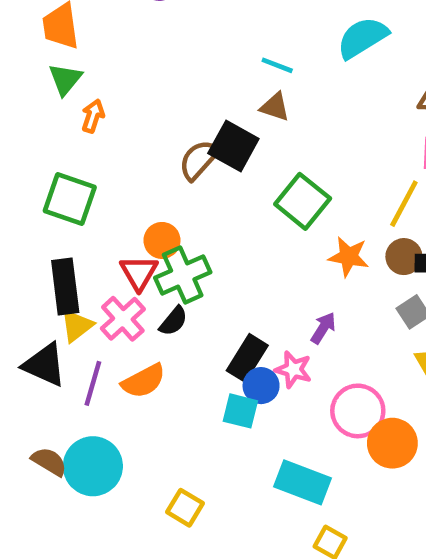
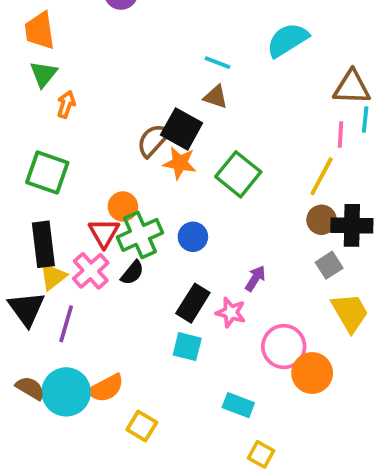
orange star: (349, 257) -> (180, 163), moved
black triangle: (45, 365) -> (26, 309), turned 30
orange semicircle: (144, 381) -> (106, 388), moved
blue circle: (261, 386) -> (193, 237), moved
cyan rectangle: (303, 482) -> (238, 405), size x0.7

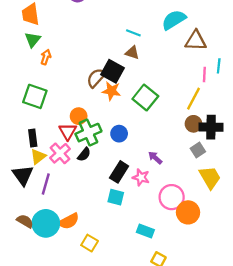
brown triangle: (352, 87) -> (196, 41), moved
black rectangle: (43, 244) -> (33, 138), size x0.7
purple arrow: (255, 278) -> (155, 158), turned -80

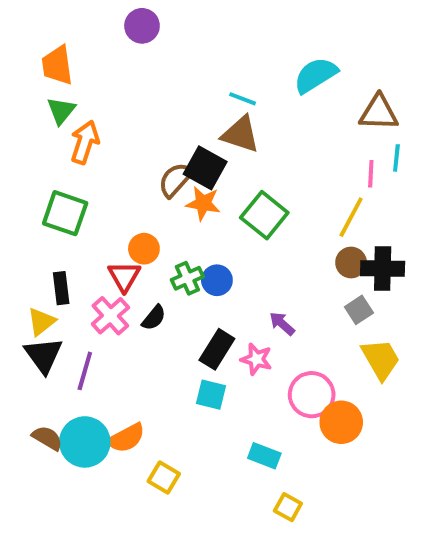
brown triangle: (196, 41) -> (379, 113), moved
brown triangle: (132, 53) -> (241, 134), size x1.5
orange arrow: (46, 57) -> (85, 142), size x1.5
green cross: (88, 133) -> (187, 278), moved, size x0.7
yellow triangle: (38, 157) -> (41, 322), moved

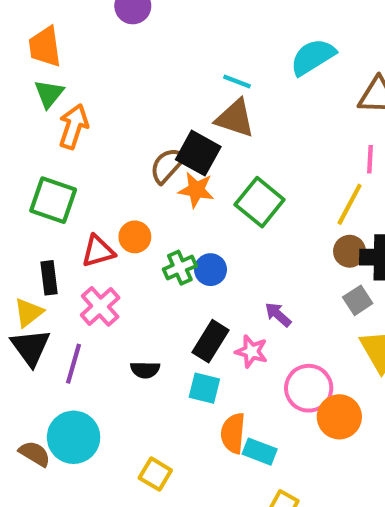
red triangle: (124, 276) -> (98, 251), moved, turned 44
black semicircle: (154, 318) -> (145, 370), moved, turned 52
brown semicircle: (47, 438) -> (35, 454), moved
orange semicircle: (126, 438) -> (233, 433), moved, turned 123

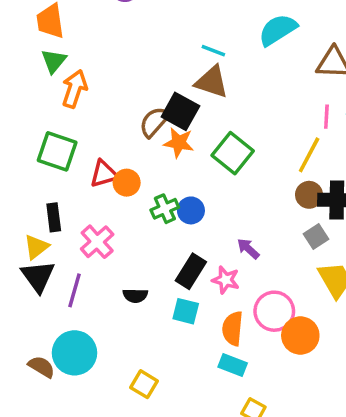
red triangle: (98, 251) -> (104, 174), moved
orange semicircle: (233, 433) -> (233, 329), moved

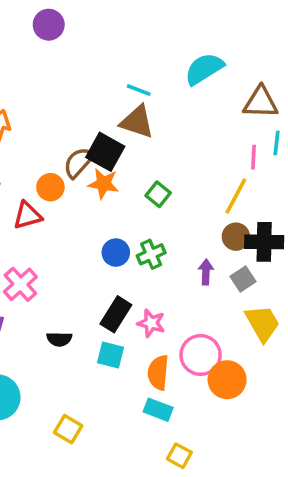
green square: (233, 153) -> (158, 194), size x0.6
orange circle: (127, 183) -> (50, 187), moved
green cross: (165, 209) -> (151, 254), moved
purple arrow: (248, 249) -> (206, 272), moved, turned 50

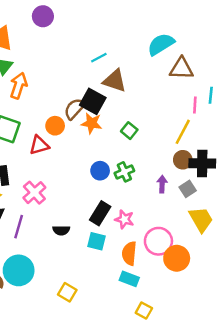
purple circle: (49, 25) -> (43, 16), moved
cyan line: (139, 90) -> (99, 58), moved, turned -49
brown triangle: (261, 102) -> (182, 69), moved

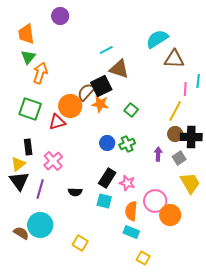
black square: (93, 101) -> (101, 86), turned 35
orange circle: (55, 126) -> (70, 106), size x1.5

